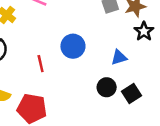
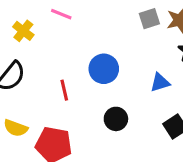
black circle: (107, 87) -> (116, 119), moved

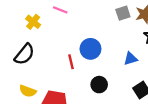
red line: (64, 90) -> (71, 62), moved

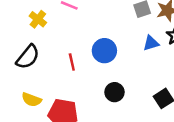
blue triangle: (131, 59) -> (151, 43), moved
red line: (71, 62) -> (72, 62), moved

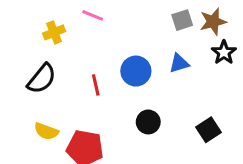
yellow cross: (38, 19) -> (54, 32), turned 30
blue triangle: (151, 43) -> (179, 63), moved

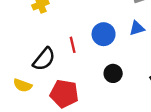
black semicircle: (42, 79) -> (44, 59), moved
yellow semicircle: (46, 131) -> (23, 85), moved

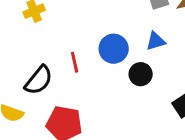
black circle: (113, 73) -> (141, 74), moved

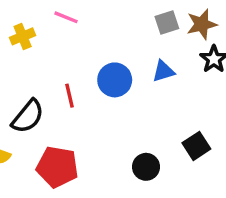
black circle: (141, 74) -> (146, 167), moved

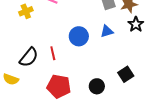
red line: (69, 96) -> (53, 53), moved
red pentagon: (57, 167) -> (59, 86), moved

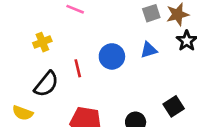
yellow cross: (26, 11) -> (42, 42), moved
red line: (53, 53) -> (78, 68), moved

